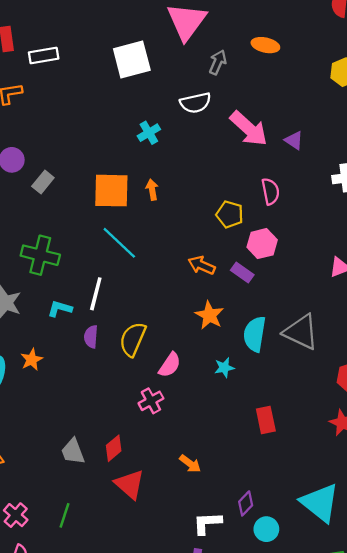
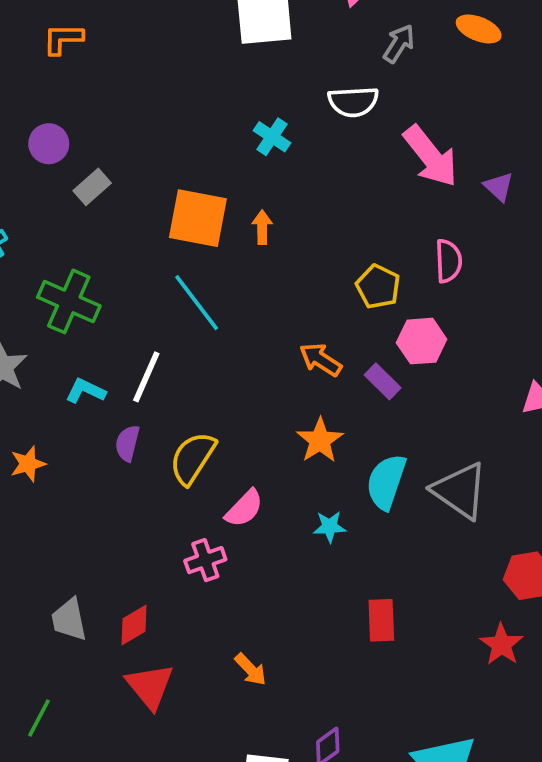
cyan cross: (149, 133) -> (272, 137), turned -35

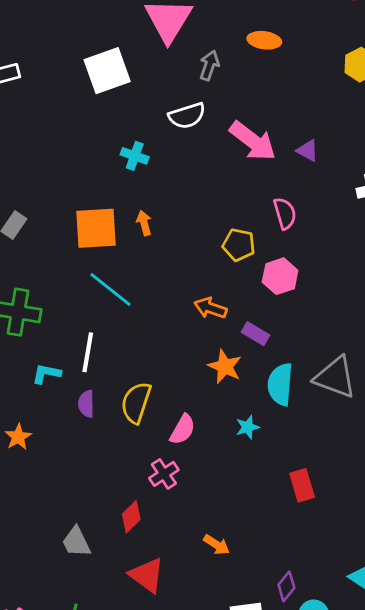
purple rectangle: (383, 381) -> (255, 334), moved
red diamond: (134, 625) -> (131, 517), moved

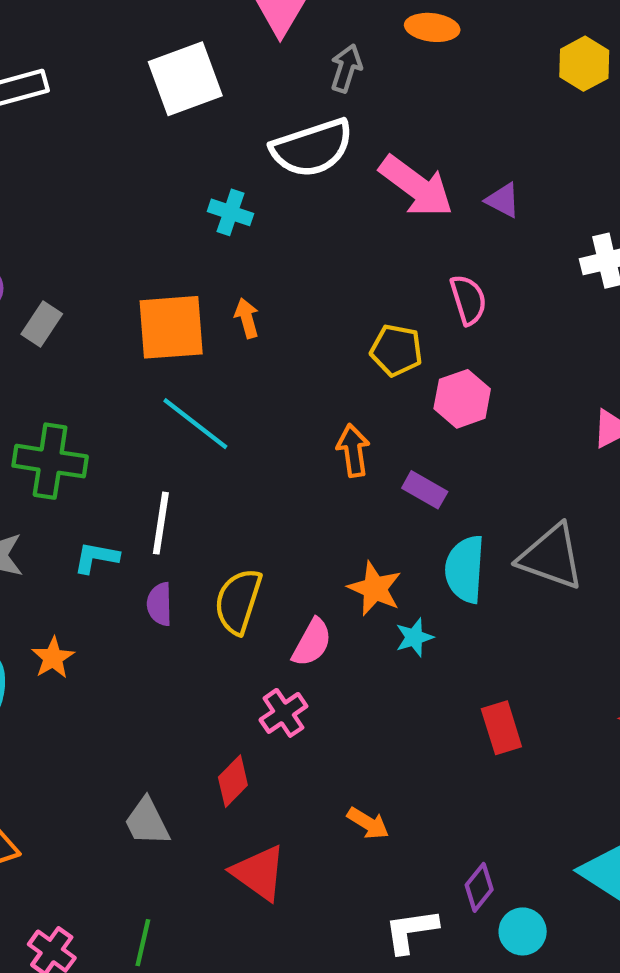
white semicircle: (187, 116) -> (312, 148), size x1.4
orange arrow: (210, 308) -> (353, 450), turned 64
orange star: (225, 367) -> (375, 589), moved

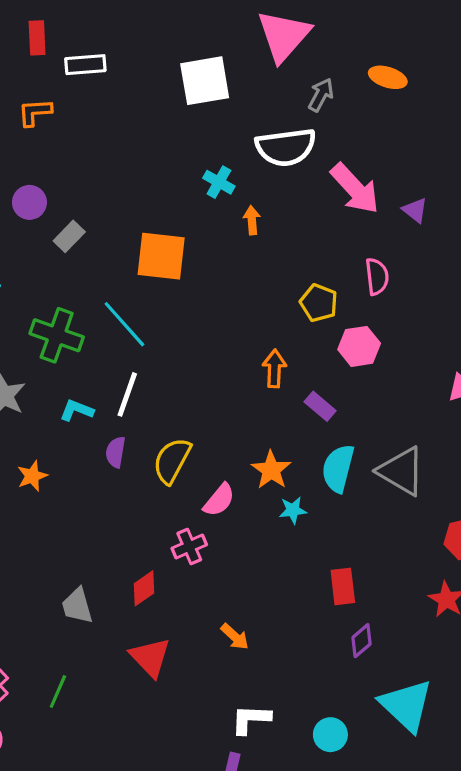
orange arrow: (247, 318) -> (252, 220), moved
cyan line: (195, 424) -> (124, 324), moved
purple diamond: (479, 887) -> (362, 641), moved

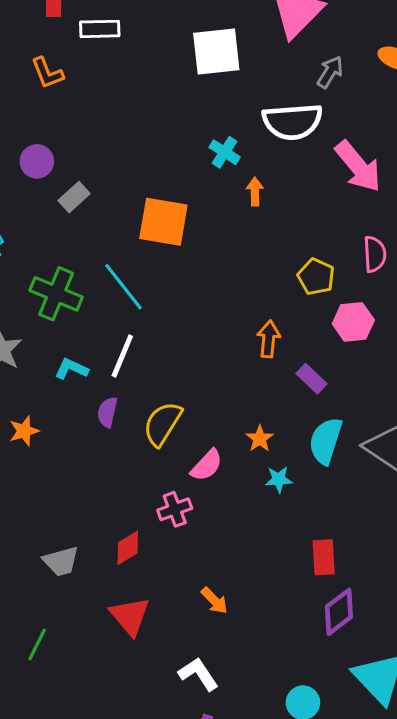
orange L-shape: (35, 112) -> (47, 73), turned -111
orange star: (271, 470) -> (260, 439), size x0.7
gray trapezoid: (77, 606) -> (61, 561), turned -93
purple diamond: (362, 641) -> (339, 612), size x1.4
white L-shape: (251, 719) -> (198, 674), moved, turned 51

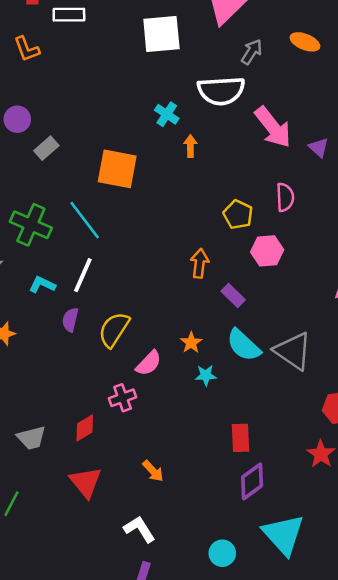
cyan semicircle: (326, 441) -> (244, 345), turned -66

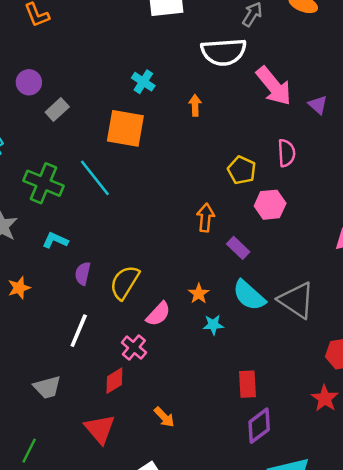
cyan cross: (167, 114) -> (143, 82), moved
white line: (83, 275) -> (79, 331), moved
pink cross: (123, 398) -> (134, 347), turned -30
red diamond: (85, 428) -> (114, 381), moved

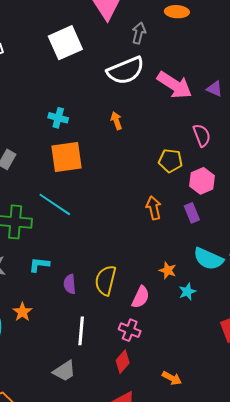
cyan cross: (143, 82) -> (58, 118), moved
purple rectangle: (238, 248) -> (192, 213), moved, turned 42
gray trapezoid: (47, 387) -> (64, 371), moved

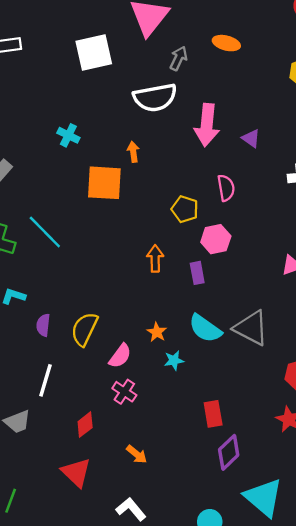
pink arrow: (174, 85) -> (207, 125), turned 51
orange square: (66, 157) -> (104, 183), moved
pink cross: (130, 330) -> (124, 392), moved

